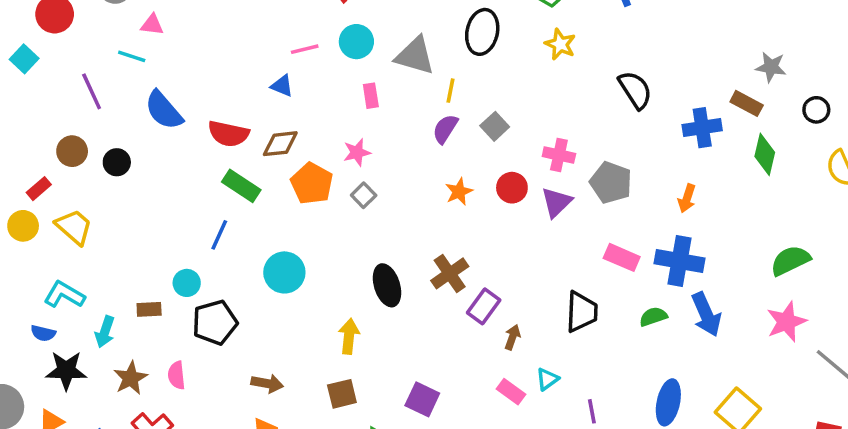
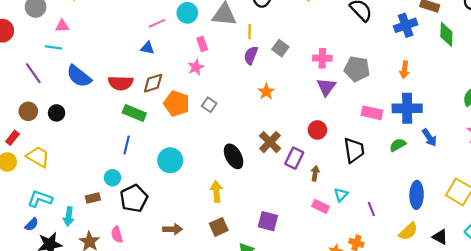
pink star: (357, 152) -> (196, 67), moved
red circle: (512, 188) -> (317, 130), moved
blue arrow: (706, 314) -> (429, 138), size x0.7
blue semicircle: (43, 333) -> (32, 224), turned -48

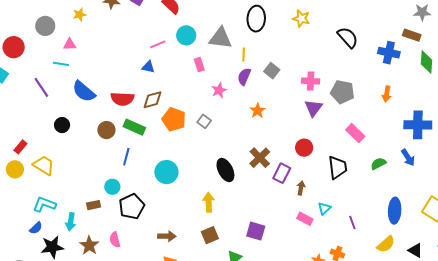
blue cross: (406, 25) -> (389, 53), turned 30
pink star: (196, 67) -> (219, 90), moved
blue cross: (407, 108) -> (418, 125), moved
brown circle: (28, 111) -> (106, 130), moved
pink rectangle: (372, 113) -> (355, 133), turned 30

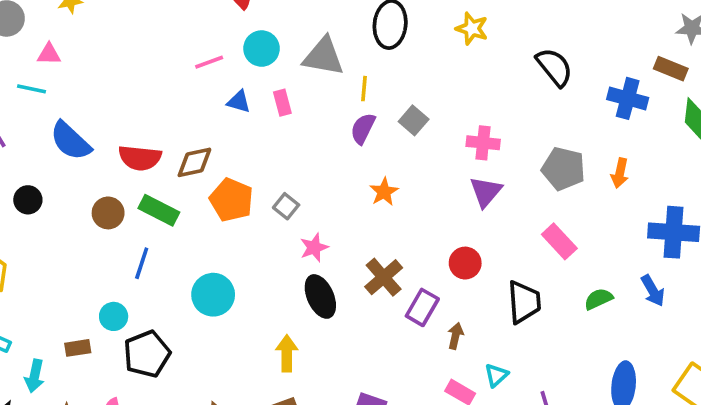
blue triangle: (148, 67) -> (239, 102), moved
pink star: (219, 90) -> (314, 248), moved
gray pentagon: (342, 92) -> (563, 169), moved

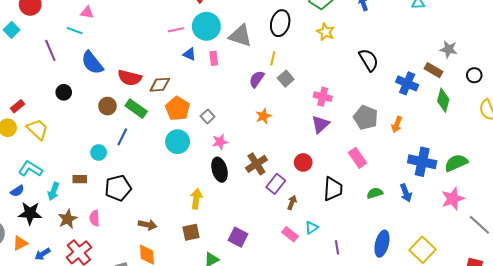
cyan circle: (262, 49) -> (206, 26), size x1.4
yellow line: (364, 89) -> (273, 58), moved
cyan circle: (213, 295) -> (178, 142), moved
cyan circle: (114, 316) -> (99, 153), moved

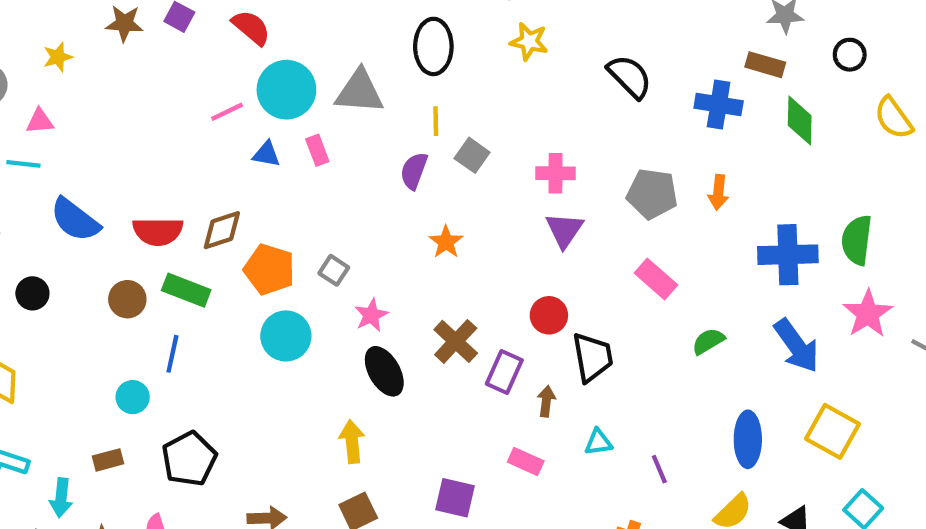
green semicircle: (456, 163) -> (857, 240), turned -45
black trapezoid: (333, 189) -> (592, 357), moved
blue arrow: (406, 193) -> (797, 346), moved, size x1.5
cyan triangle: (312, 228) -> (598, 442), turned 40
pink rectangle: (290, 234) -> (526, 462), moved

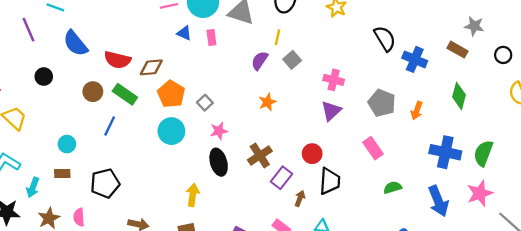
blue cross: (719, 105) -> (415, 59), moved
green diamond: (800, 121) -> (459, 96), moved
cyan circle: (133, 397) -> (67, 144), moved

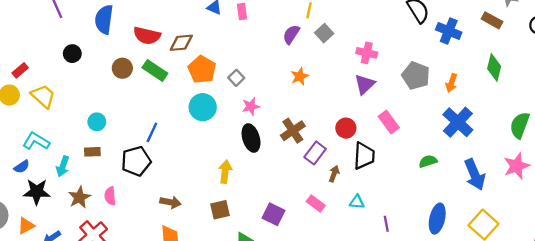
blue semicircle: (75, 43) -> (104, 19), turned 48
blue line: (110, 126) -> (152, 132), moved
pink rectangle: (373, 148) -> (389, 122), moved
blue cross: (445, 152) -> (458, 122), moved, turned 32

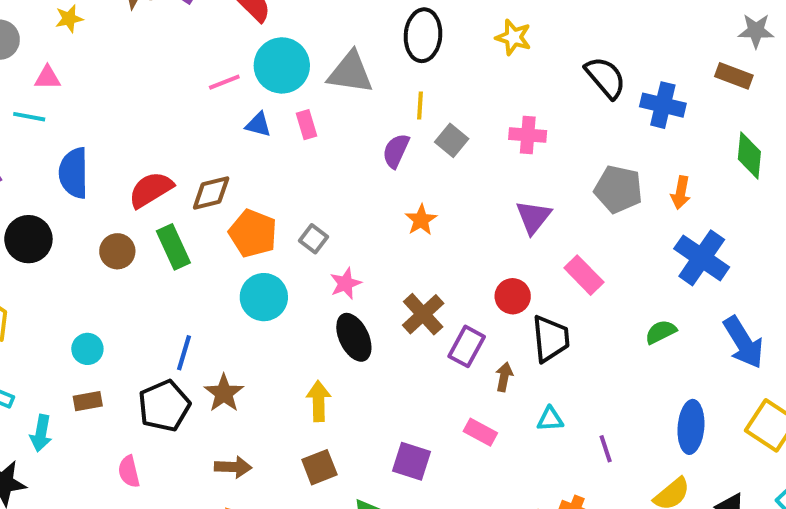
red semicircle: (147, 36) -> (151, 190), turned 144
pink cross: (367, 53) -> (528, 135), moved
black circle: (72, 54) -> (28, 239), size x1.5
green rectangle: (155, 70) -> (173, 247), turned 40
brown star: (79, 197) -> (224, 393), moved

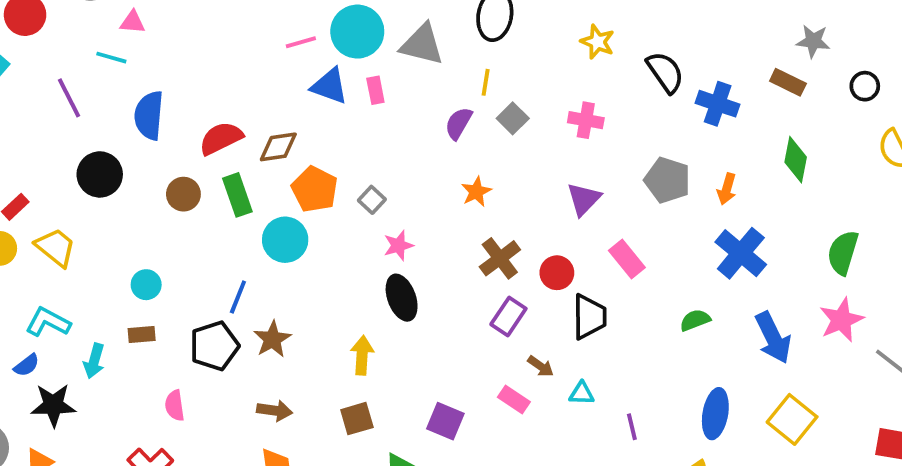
yellow star: (513, 37) -> (597, 42), moved
blue triangle: (258, 125) -> (329, 86), size x1.5
cyan circle: (264, 297) -> (285, 240), moved
brown cross: (423, 314) -> (500, 258), moved
brown arrow: (504, 377) -> (541, 366), moved, turned 108

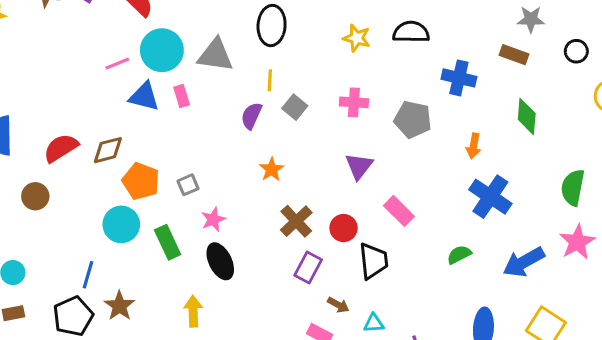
black semicircle: (665, 72) -> (411, 32), moved, turned -48
gray pentagon: (667, 180) -> (413, 120), moved
green rectangle: (237, 195) -> (168, 242), moved
gray square: (372, 200) -> (188, 185), turned 30
blue arrow: (773, 338) -> (524, 262), turned 93

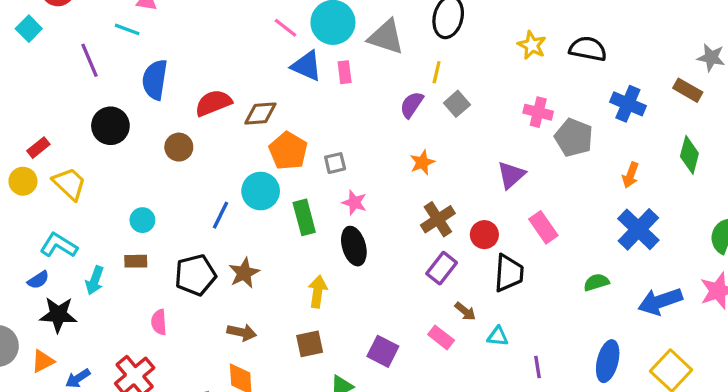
pink line: (117, 64) -> (285, 28), turned 50
pink cross: (354, 102) -> (538, 112), moved
pink star: (213, 219) -> (354, 203), turned 30
blue line: (88, 275) -> (221, 215), moved

